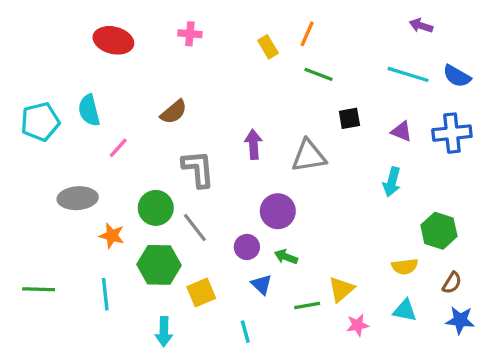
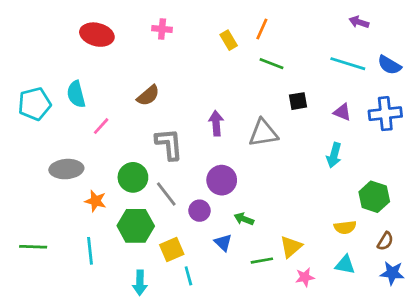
purple circle: (278, 211) -> (222, 180), moved
purple circle: (247, 247) -> (199, 211), moved
cyan line: (245, 332) -> (188, 276), moved

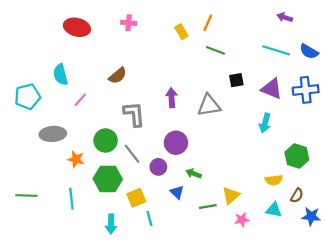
cyan pentagon: (35, 104) -> (27, 97), moved
purple triangle: (342, 112) -> (272, 89), size x1.5
brown semicircle: (385, 241) -> (297, 196), moved

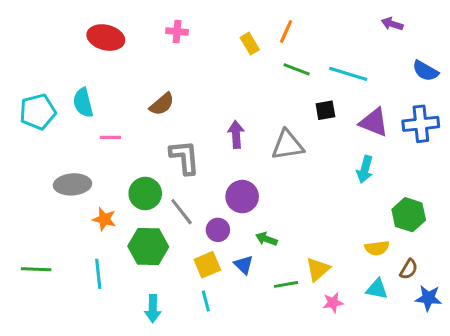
cyan line: (276, 50) -> (348, 74), moved
cyan pentagon: (27, 97) -> (38, 112), moved
pink line: (80, 100) -> (110, 137), turned 48
yellow square: (136, 198) -> (207, 265), moved

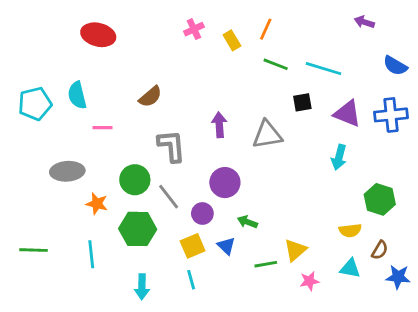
pink cross: (177, 31) -> (194, 29), moved, turned -30

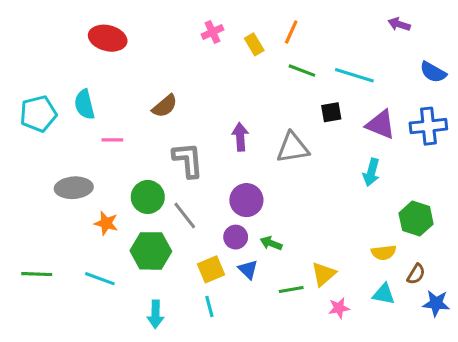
purple circle: (202, 213) -> (236, 237), moved
cyan line: (91, 254) -> (100, 279), turned -64

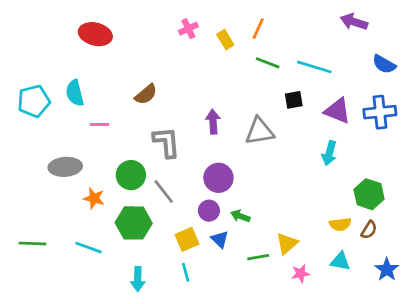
purple arrow: (399, 24) -> (354, 22), size x1.4
brown semicircle: (416, 274) -> (369, 230), moved
blue star: (436, 303) -> (387, 269), turned 30

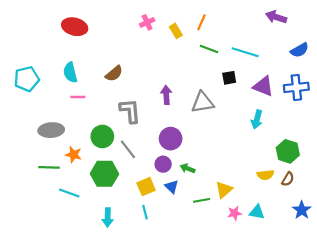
blue semicircle: (384, 64) -> (300, 50), turned -60
cyan semicircle: (75, 93) -> (70, 72), moved
green line: (32, 243) -> (49, 167), moved
cyan triangle: (340, 261) -> (257, 212), moved

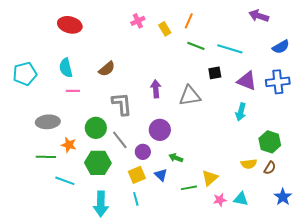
purple circle: (163, 164) -> (143, 152), moved
cyan arrow: (108, 217) -> (101, 204), size x1.4

